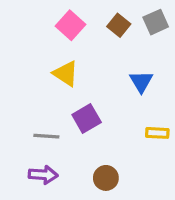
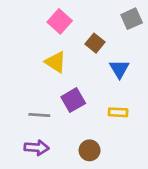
brown square: (119, 25) -> (95, 43), moved
yellow rectangle: (157, 133) -> (118, 112), moved

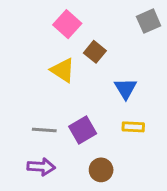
brown square: (95, 43) -> (95, 52), moved
blue triangle: (119, 69) -> (126, 89), moved
purple square: (73, 100) -> (83, 130), moved

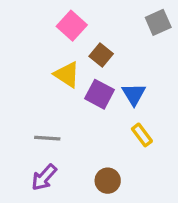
yellow rectangle: (133, 127) -> (142, 135), turned 50
purple square: (83, 130) -> (99, 94), moved, turned -32
purple arrow: (41, 167) -> (44, 177), turned 128

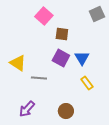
brown square: (101, 55) -> (62, 34), turned -32
yellow triangle: (67, 75) -> (18, 63), moved
gray line: (47, 138) -> (39, 78), moved

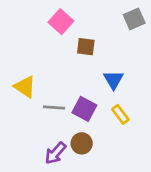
purple square: (61, 58) -> (84, 109), moved
purple arrow: (27, 109) -> (55, 153), moved
brown circle: (66, 111) -> (82, 143), moved

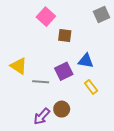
blue triangle: (113, 80) -> (86, 61), turned -49
purple square: (84, 109) -> (64, 71), moved, turned 36

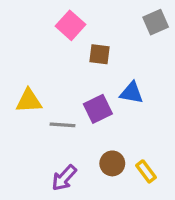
yellow triangle: (19, 66) -> (29, 101), turned -36
yellow rectangle: (91, 87) -> (146, 171), moved
brown circle: (62, 109) -> (112, 163), moved

